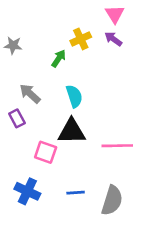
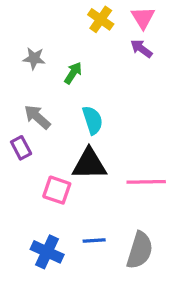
yellow cross: (81, 39) -> (101, 19), moved, turned -30
gray star: (13, 45) -> (34, 58), moved
blue cross: (27, 191) -> (47, 252), moved

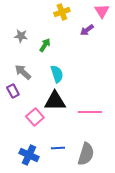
pink triangle: (143, 18) -> (102, 11), moved
yellow cross: (101, 19) -> (62, 12), turned 35
purple arrow: (141, 49) -> (87, 30), turned -72
pink square: (57, 190) -> (35, 117), turned 30

